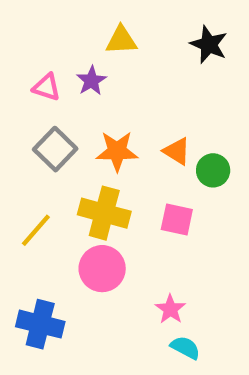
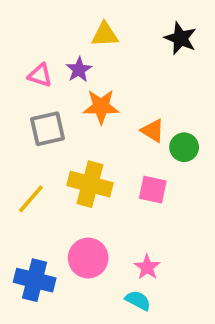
gray square: (55, 149) -> (48, 129), turned 33
orange star: (117, 151) -> (101, 107), moved
pink circle: (102, 269) -> (88, 258), moved
cyan semicircle: (185, 348) -> (138, 300), moved

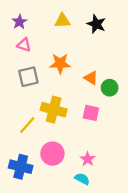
black star: (180, 38) -> (96, 24), moved
purple star: (79, 70) -> (20, 22), moved
yellow line: (31, 199) -> (27, 125), moved

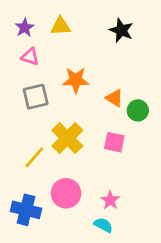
yellow triangle: (62, 21) -> (60, 26), moved
yellow cross: (54, 110) -> (67, 138), turned 30

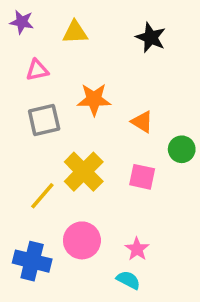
purple star: (25, 28) -> (22, 22), moved, turned -30
pink triangle: (30, 57) -> (37, 70), turned -30
green circle: (138, 110) -> (182, 149), moved

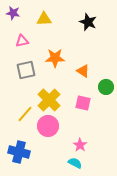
pink circle: (82, 240) -> (48, 126), moved

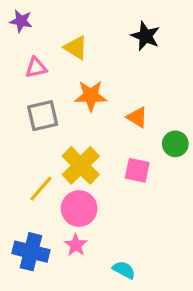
yellow triangle: (44, 19) -> (76, 48), moved, turned 35
pink star: (80, 145) -> (76, 245), moved

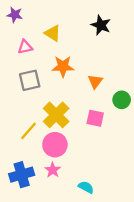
orange triangle: (137, 117) -> (95, 81), turned 35
blue cross: (31, 252) -> (22, 175), turned -30

